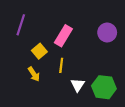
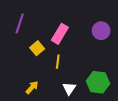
yellow arrow: (34, 74) -> (32, 87), moved, turned -104
white triangle: (78, 85) -> (69, 88), moved

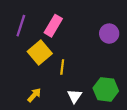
pink rectangle: (60, 34) -> (53, 26), moved
yellow square: (37, 48) -> (40, 53), size x1.5

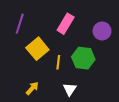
pink rectangle: (53, 26) -> (66, 24), moved
green hexagon: (106, 89) -> (83, 58), moved

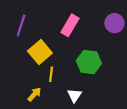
purple circle: (102, 31) -> (114, 23), moved
yellow line: (58, 62) -> (51, 74), moved

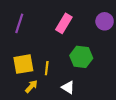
yellow square: (40, 52) -> (23, 64), moved, turned 30
white triangle: (74, 95) -> (68, 87), turned -32

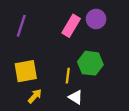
purple circle: (105, 21) -> (96, 19), moved
yellow line: (47, 68) -> (68, 76), moved

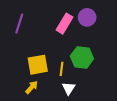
yellow square: (26, 71) -> (38, 65), moved
white triangle: (76, 97) -> (69, 88), turned 32

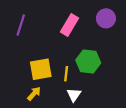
purple circle: (87, 17) -> (106, 18), moved

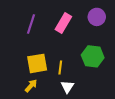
purple line: (21, 25) -> (31, 24), moved
green hexagon: (88, 62) -> (93, 56), moved

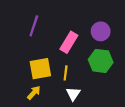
purple circle: (97, 17) -> (101, 31), moved
pink rectangle: (63, 23) -> (69, 42), moved

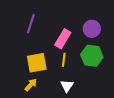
yellow line: (66, 73) -> (64, 60), moved

